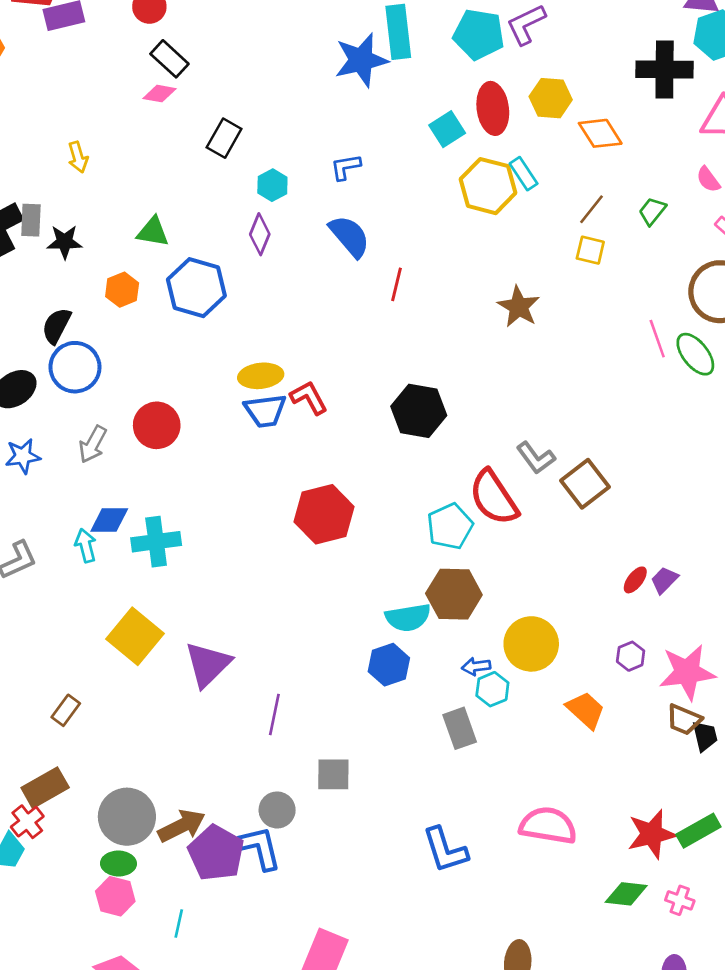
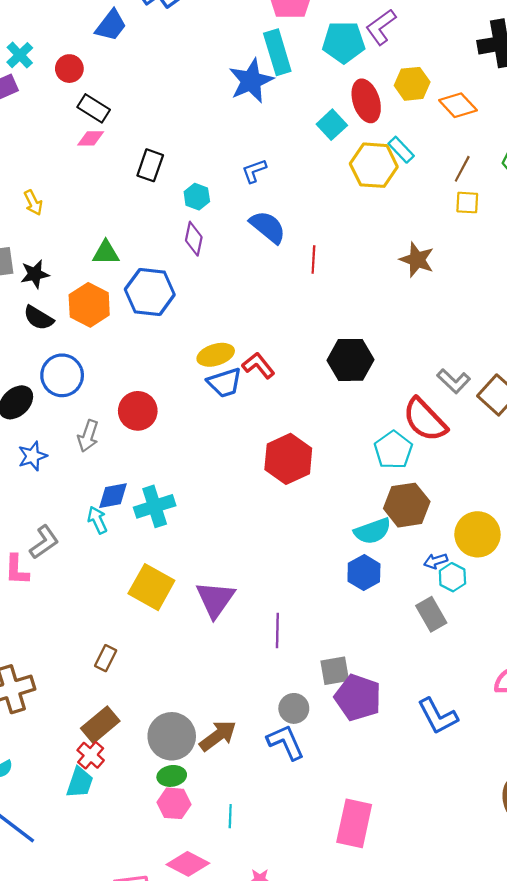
orange hexagon: (122, 290) -> (89, 305), size x1.5
black semicircle: (56, 326) -> (39, 318), moved, turned -76
purple pentagon: (216, 853) -> (358, 698), moved

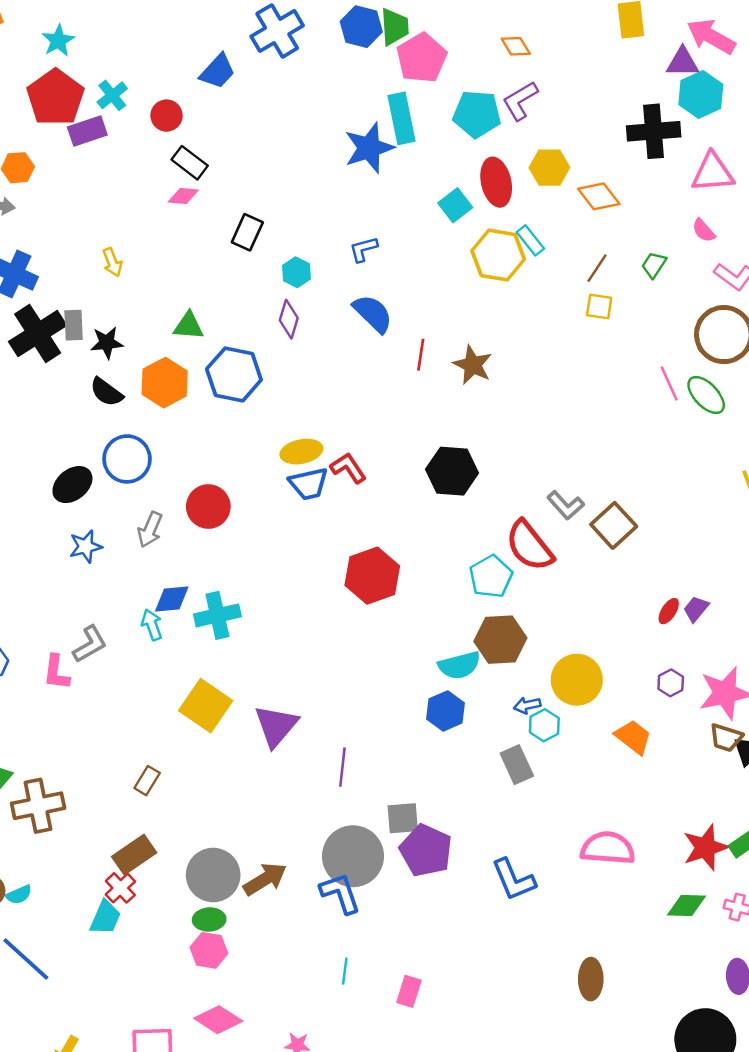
brown star: (417, 260) -> (473, 365), moved
gray circle: (294, 708) -> (353, 856), size x1.8
cyan line: (230, 816) -> (345, 971), moved
pink rectangle: (354, 823) -> (409, 991), size x0.6

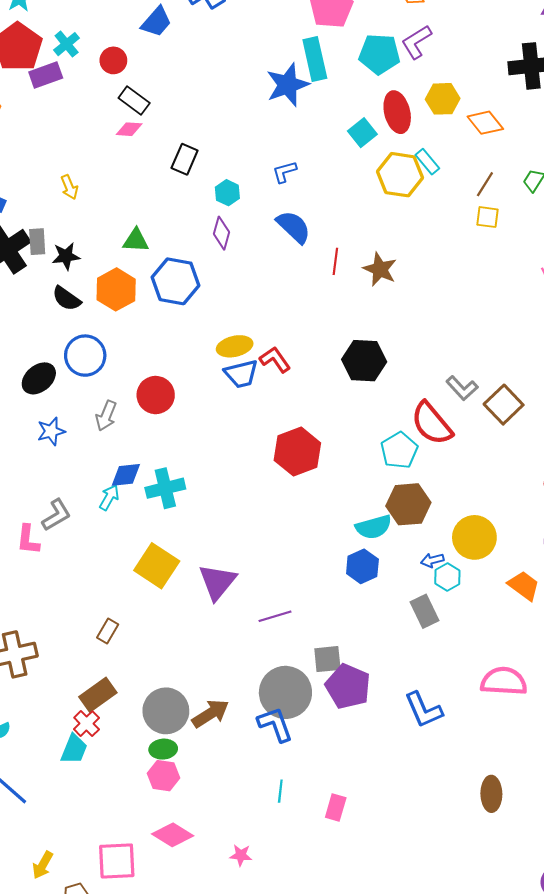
cyan arrow: (152, 625) -> (109, 497), turned 50
purple line: (342, 767) -> (275, 616), turned 68

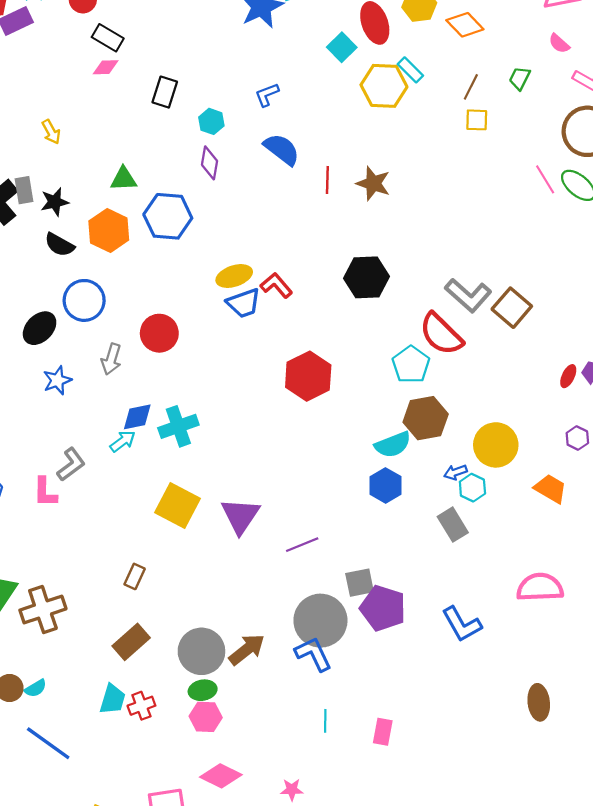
gray L-shape: (462, 388) -> (468, 295), size x1.4
cyan arrow: (109, 497) -> (123, 441), turned 30
red cross: (87, 724) -> (141, 706), moved, turned 30

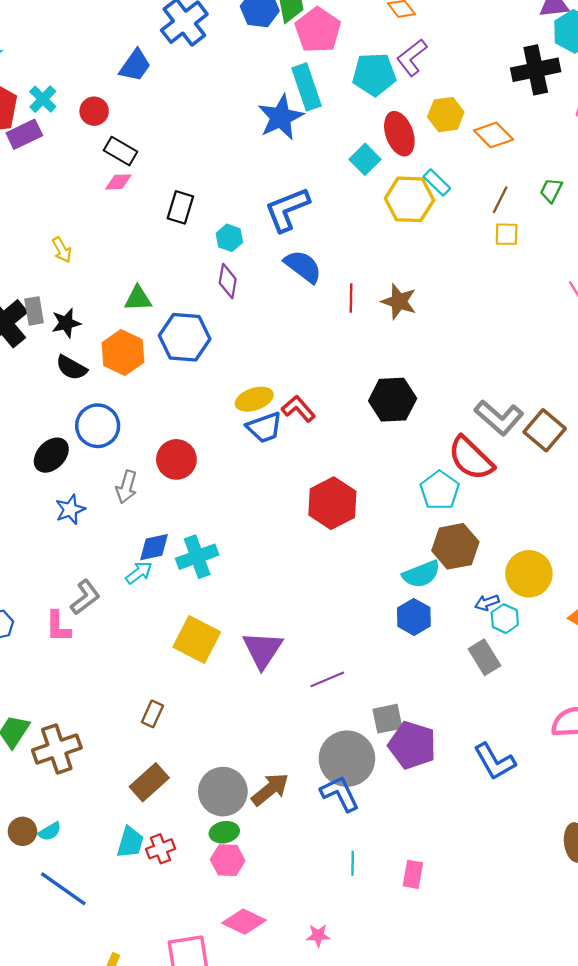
blue L-shape: (267, 95) -> (287, 209), size x1.8

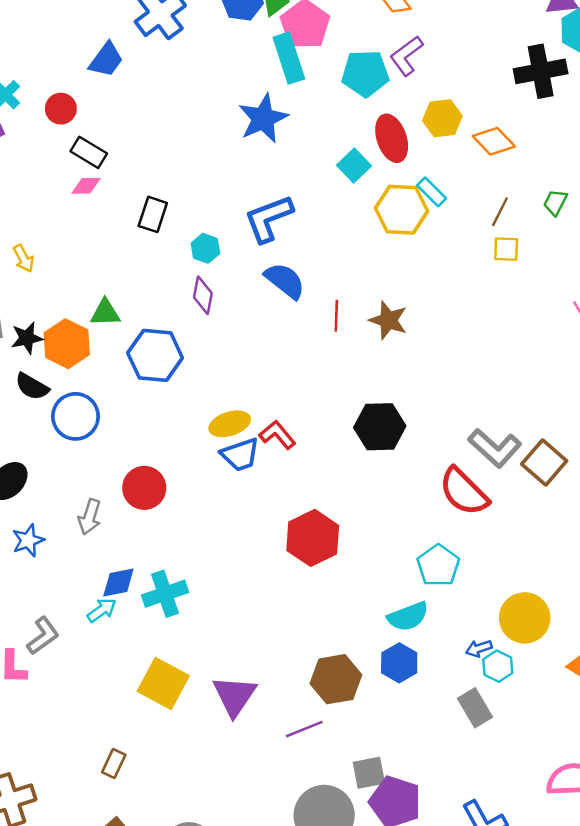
cyan rectangle: (307, 87) -> (289, 58), moved
orange hexagon: (123, 352) -> (67, 344), moved
blue circle: (98, 426) -> (75, 416), moved
cyan pentagon: (440, 490) -> (438, 565), moved
brown hexagon: (455, 546) -> (336, 679), moved

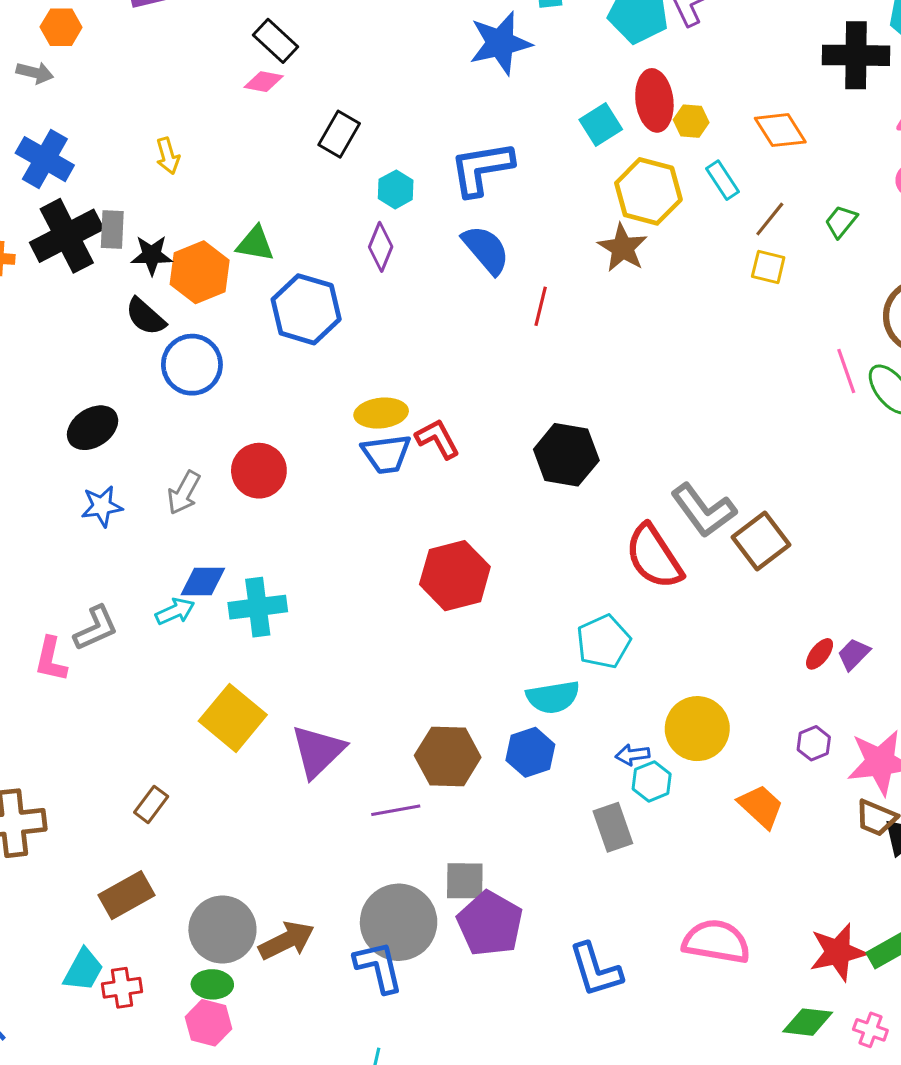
yellow hexagon: (442, 118) -> (691, 121), moved, size x0.7
cyan rectangle: (432, 192) -> (722, 180), moved
brown star: (388, 320) -> (623, 248), moved

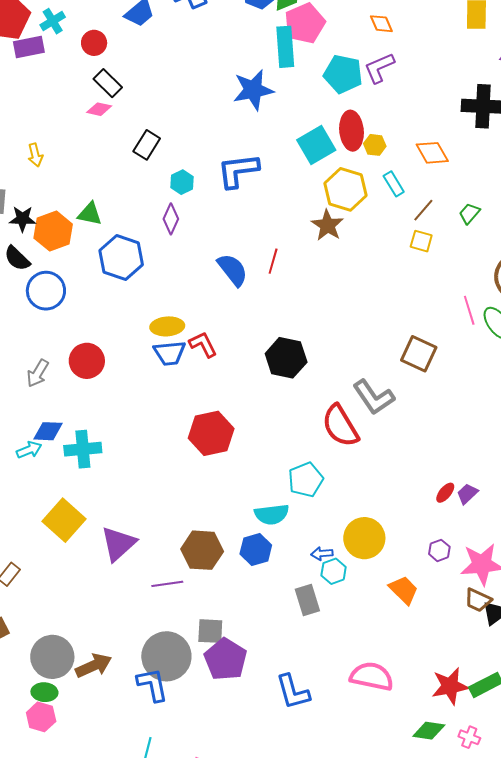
cyan square: (601, 125) -> (316, 145), size x1.4
blue semicircle: (486, 250) -> (233, 270), moved
brown square: (761, 541) -> (419, 354), moved, turned -30

